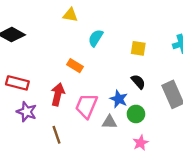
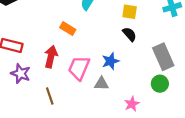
black semicircle: (138, 82) -> (130, 34), moved
blue star: (119, 99) -> (110, 61), turned 30
green circle: (136, 114) -> (160, 84), moved

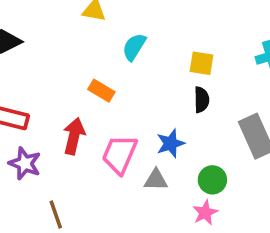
black semicircle: (130, 34) -> (201, 100), turned 40
green circle: (160, 84) -> (212, 180), moved
brown line: (50, 96) -> (56, 214), moved

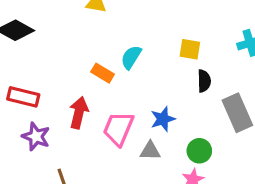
cyan semicircle: (134, 47) -> (131, 57), moved
black semicircle: (201, 100) -> (204, 81), moved

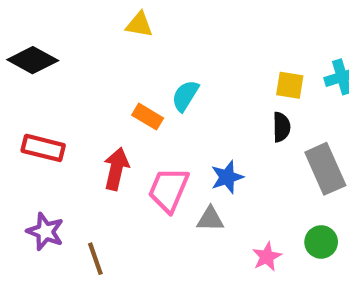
yellow square: (190, 49) -> (290, 85), moved
purple star: (36, 136) -> (45, 232), moved
green circle: (199, 151) -> (321, 242), moved

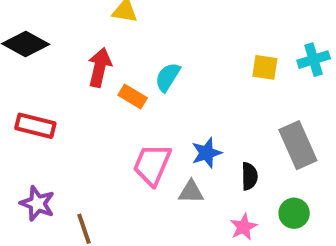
black semicircle: (281, 127) -> (249, 176), moved
red arrow: (116, 169) -> (100, 67), moved

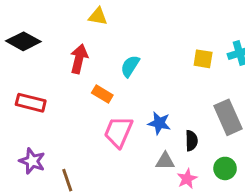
orange rectangle: (133, 97) -> (102, 94), moved
blue star: (207, 153) -> (159, 123), turned 30
gray triangle: (191, 192) -> (165, 161), moved

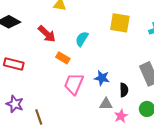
red arrow: (79, 59) -> (47, 34), turned 120
yellow square: (203, 59) -> (120, 23), moved, size x1.5

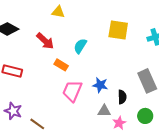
brown line: (39, 117) -> (37, 124), turned -35

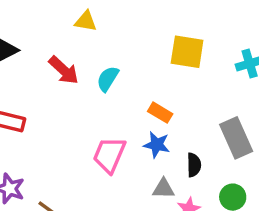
cyan semicircle: (80, 46) -> (108, 79), moved
orange rectangle: (61, 65) -> (160, 113), moved

